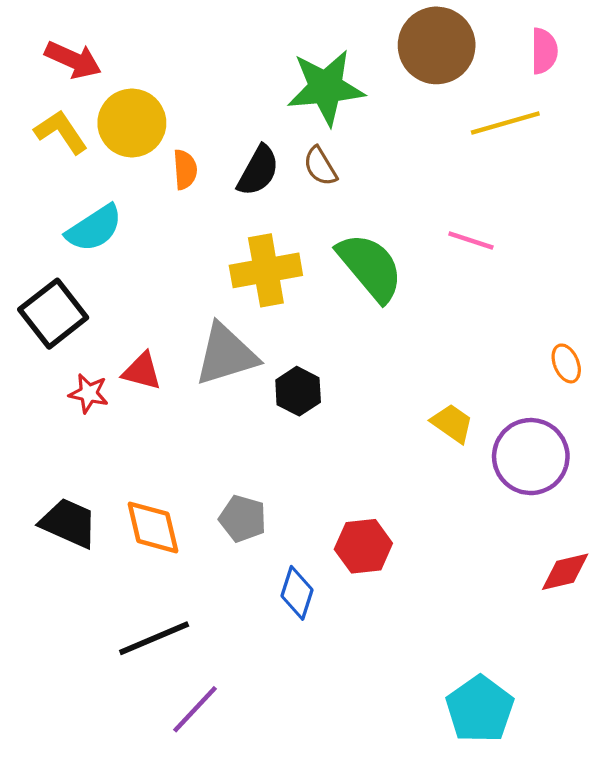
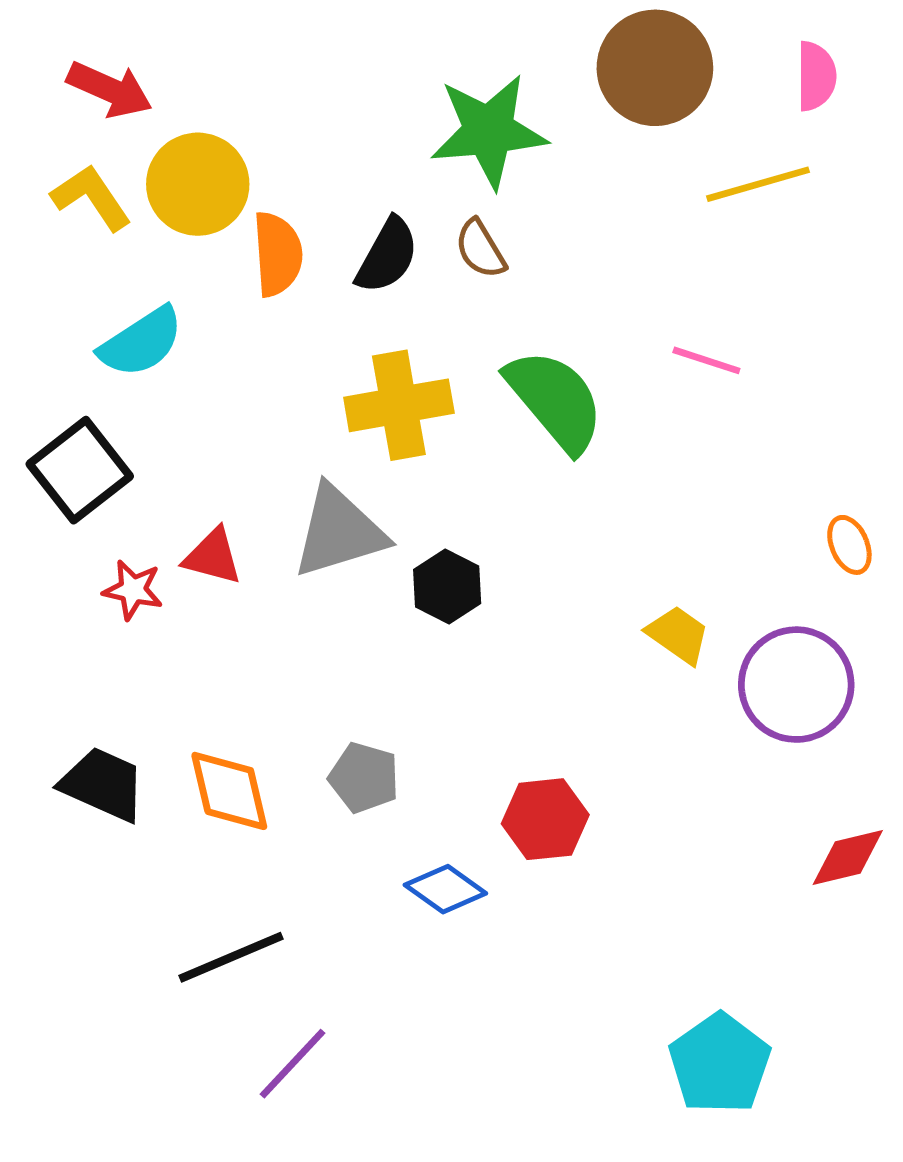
orange semicircle: (185, 170) -> (278, 254), size x1.4
blue diamond: (297, 593) -> (445, 889), turned -72

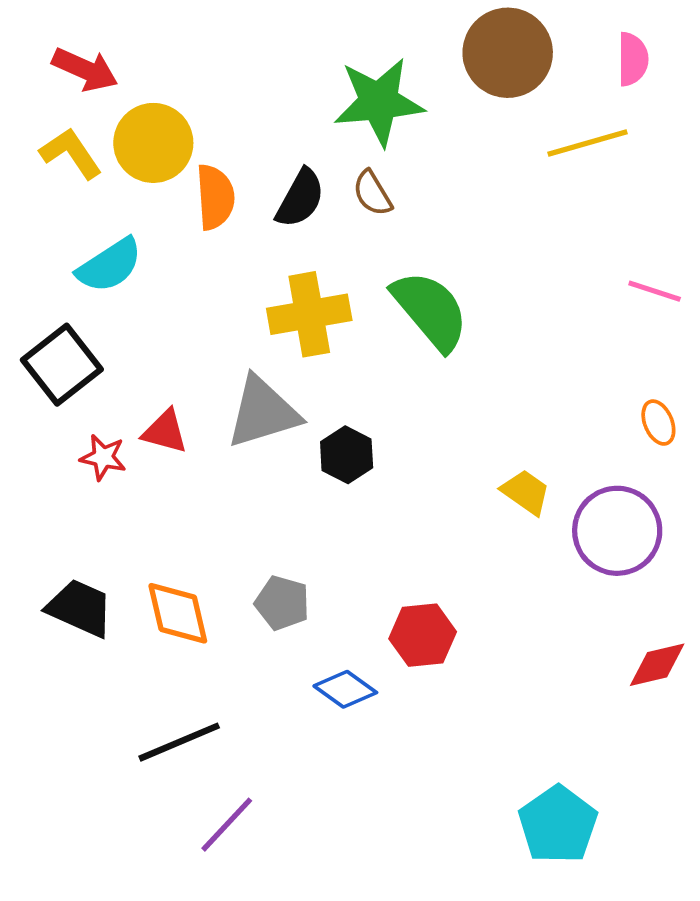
pink line: (706, 360) -> (655, 291), moved

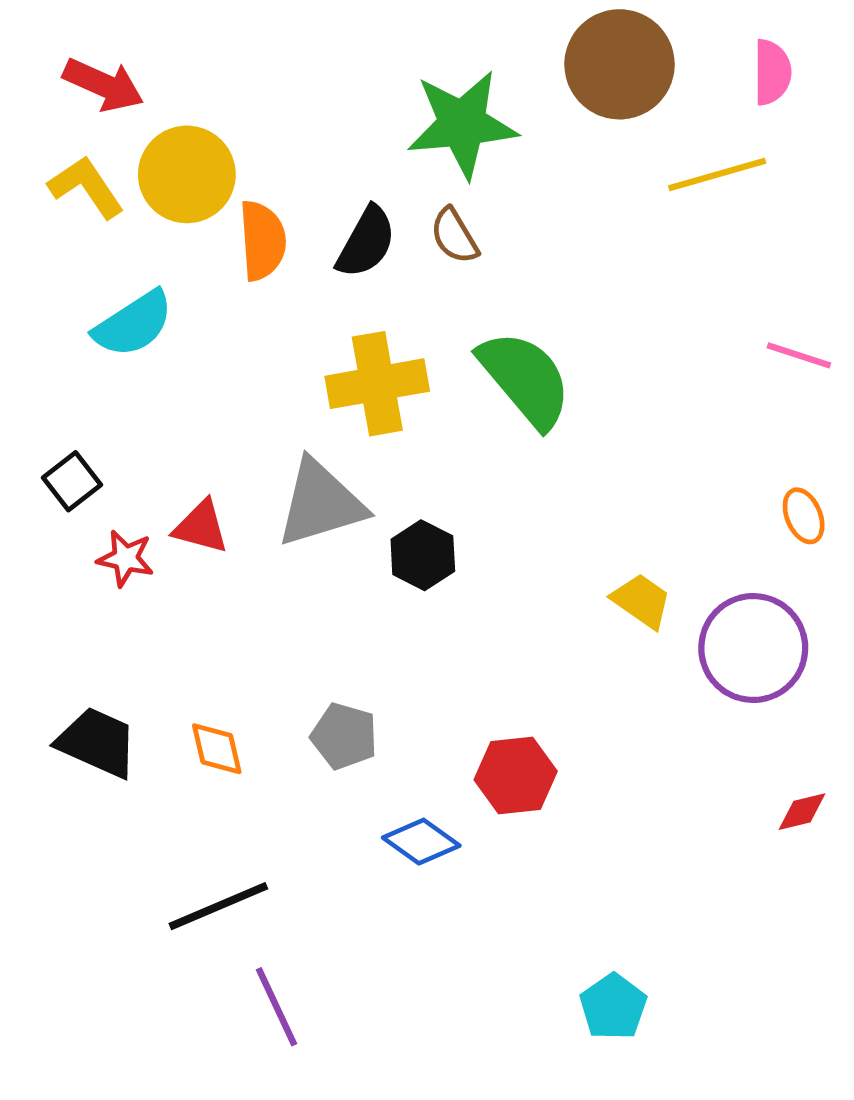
black square: (62, 365) -> (72, 481), moved, size x0.6
orange diamond: (178, 613) -> (217, 749), size x0.7
red diamond: (657, 665) -> (802, 812), size x0.7
purple line: (227, 825) -> (277, 1007), turned -68
cyan pentagon: (558, 825) -> (613, 1007), moved, size x0.7

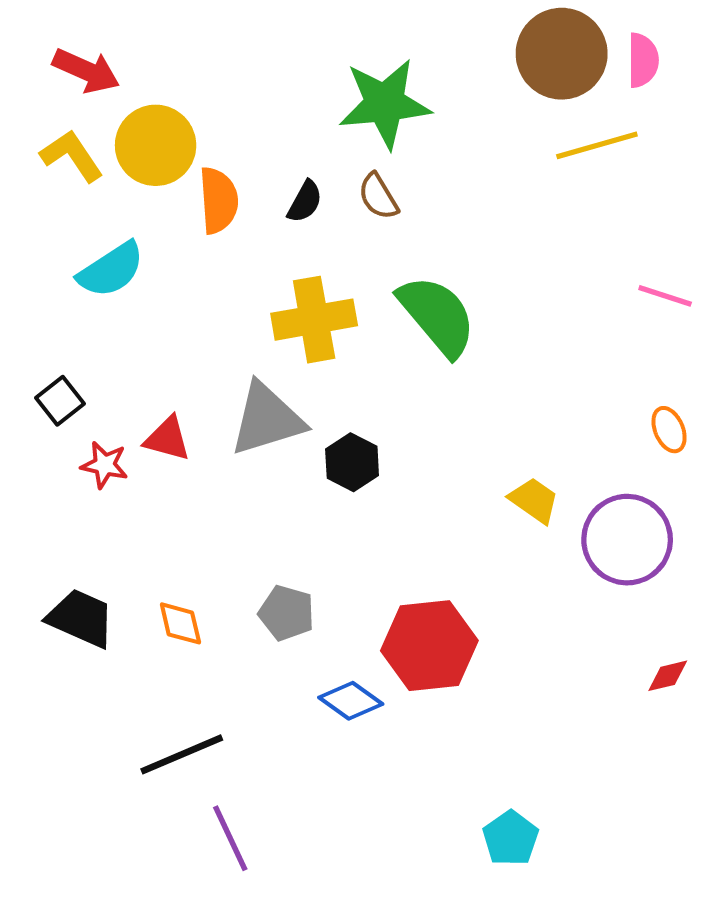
brown circle: (620, 64) -> (562, 54), moved
black semicircle: (366, 242) -> (305, 202), size x0.7
red hexagon: (516, 775) -> (429, 646), size x1.4

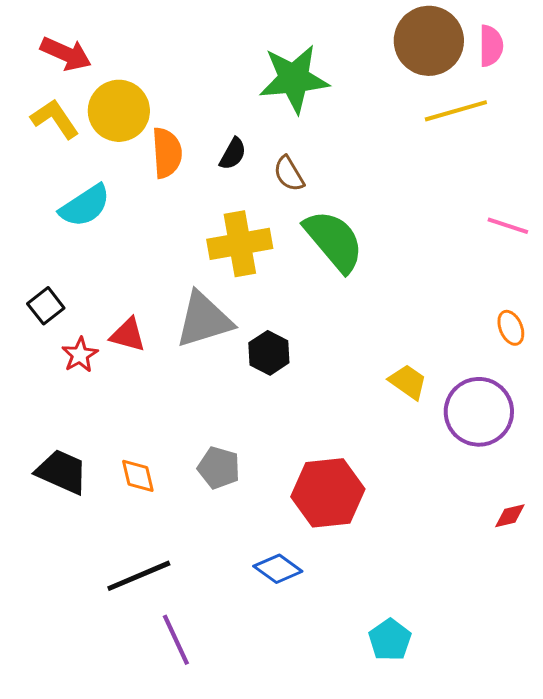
brown semicircle: (378, 196) -> (289, 174), moved
red star: (104, 465) -> (80, 355), turned 30
blue diamond: (351, 701) -> (278, 569), moved

